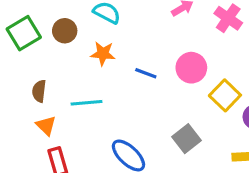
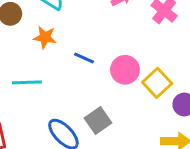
pink circle: (191, 68) -> (125, 70), moved
gray square: (186, 139) -> (98, 121), moved

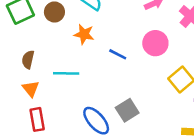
pink circle: (125, 70) -> (155, 43), moved

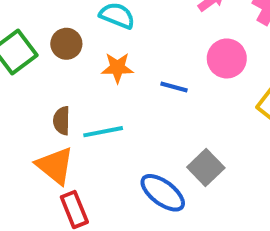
brown semicircle: (28, 60) -> (62, 121), moved
orange triangle: (31, 89) -> (55, 166), size x1.5

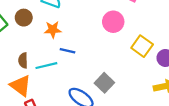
blue line: (174, 87) -> (67, 51), moved

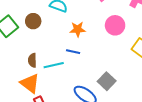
orange star: (53, 30) -> (78, 29), moved

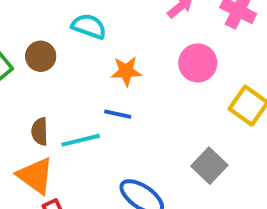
gray square: (107, 81) -> (209, 166), moved

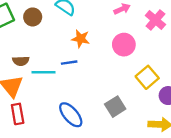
blue line: (118, 114) -> (69, 63), turned -35
brown semicircle: (40, 131) -> (21, 61), turned -105

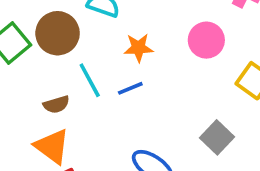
brown circle: (33, 17) -> (58, 33), size x1.5
cyan line: (43, 72) -> (90, 80), moved, turned 75

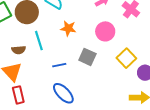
blue line: (130, 88) -> (59, 65), moved
gray square: (217, 137) -> (87, 57), moved, turned -30

